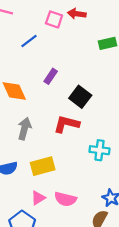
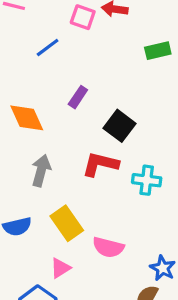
cyan cross: (99, 150) -> (147, 180), moved
yellow rectangle: (43, 166) -> (67, 223), turned 70
pink semicircle: (65, 199) -> (108, 247), moved

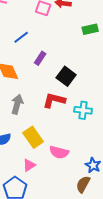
blue line: (48, 48) -> (21, 37), moved

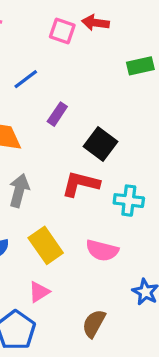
pink semicircle: (59, 152) -> (102, 250), moved
brown semicircle: (83, 184) -> (94, 324), moved

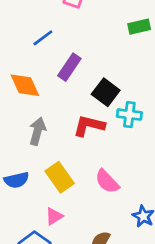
purple rectangle: (57, 114) -> (69, 67), size x1.4
cyan cross: (129, 201) -> (129, 115), moved
pink semicircle: (102, 250) -> (107, 181), turned 32

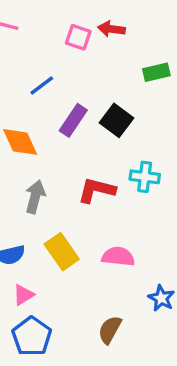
black square: (106, 92) -> (116, 120), moved
pink semicircle: (107, 181) -> (118, 257), turned 140
pink triangle: (54, 216) -> (23, 295), moved

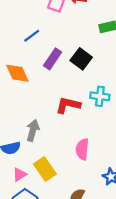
gray arrow: (35, 197) -> (33, 130), moved
yellow rectangle: (62, 252) -> (45, 169), moved
pink semicircle: (118, 257) -> (82, 149), turned -90

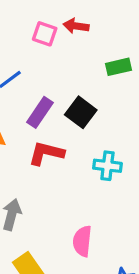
red L-shape: (68, 105) -> (46, 153), moved

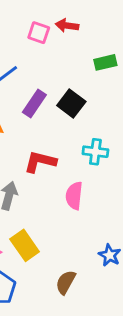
red L-shape: (46, 153) -> (40, 162), moved
pink semicircle: (82, 241) -> (74, 196), moved

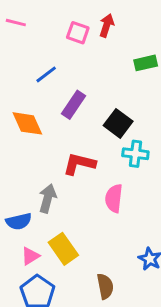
red arrow: (67, 26) -> (107, 25), turned 100
black square: (71, 104) -> (118, 123), moved
brown semicircle: (66, 282) -> (105, 286), turned 140

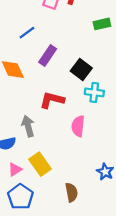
gray arrow: (48, 198) -> (28, 126), turned -30

